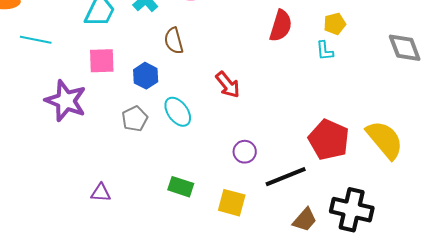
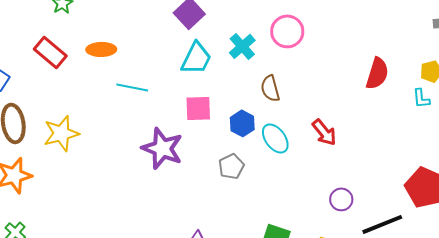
cyan ellipse: (178, 112) -> (275, 138), moved

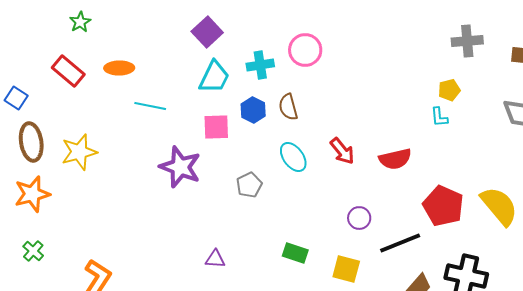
cyan cross: (242, 46) -> (260, 65), turned 32
red semicircle: (377, 73) -> (395, 159), moved, turned 60
blue hexagon: (242, 123) -> (253, 110), moved

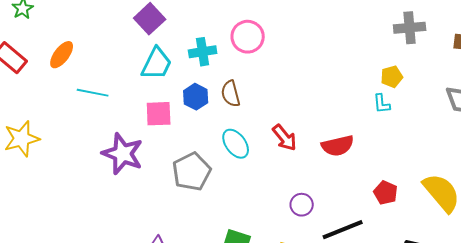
orange ellipse: (119, 68) -> (62, 55), turned -52
gray pentagon: (249, 185) -> (192, 172), size x1.5
red pentagon: (443, 206) -> (386, 193), size x0.6

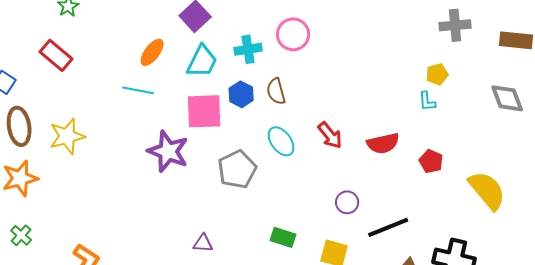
orange ellipse: (62, 55) -> (152, 52), moved
pink square: (159, 114) -> (204, 111), size x1.4
red pentagon: (386, 193) -> (431, 161), moved

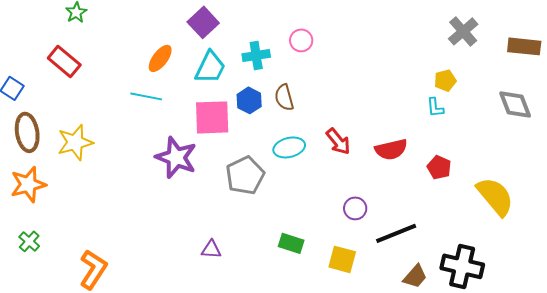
gray cross: (455, 25) -> (463, 31), turned -36
pink circle: (293, 34) -> (301, 40), size x0.7
cyan ellipse: (281, 141) -> (289, 147), turned -68

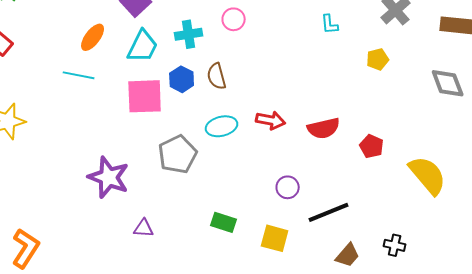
cyan L-shape: (435, 107) -> (330, 24), moved
red arrow: (338, 141) -> (271, 120), turned -40
purple star: (176, 157) -> (109, 177), moved
black cross: (462, 266) -> (395, 245), size x0.5

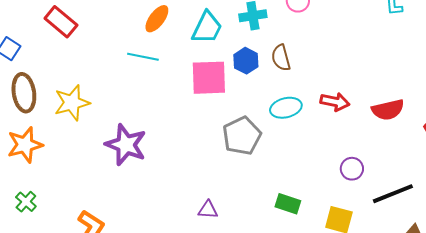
purple star: (109, 177) -> (126, 145), moved

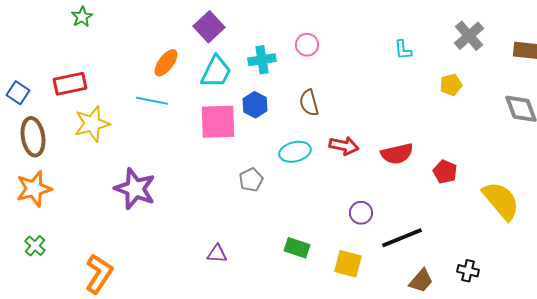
red rectangle: (61, 22) -> (70, 84), moved, turned -52
brown semicircle: (281, 58) -> (309, 103), moved
yellow star: (72, 103) -> (92, 124), moved
gray pentagon: (242, 136) -> (251, 180), size x0.6

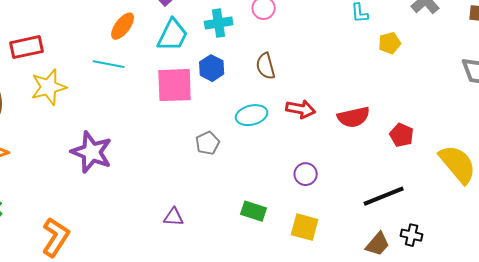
yellow pentagon: (451, 85) -> (390, 43), moved
purple circle: (361, 213) -> (306, 174), moved
black line: (402, 238) -> (384, 196), moved
black cross: (468, 271) -> (412, 235), moved

